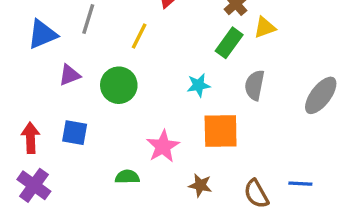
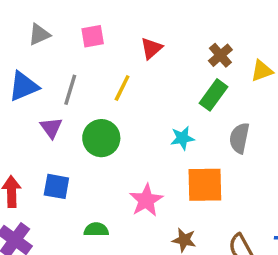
gray line: (88, 19) -> (70, 90), moved
yellow triangle: (265, 27) -> (262, 71), moved
purple triangle: (70, 75) -> (51, 128), turned -45
green semicircle: (127, 177) -> (96, 230), moved

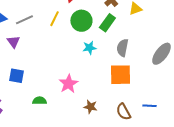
gray line: (70, 90) -> (24, 20), turned 48
green circle: (101, 138) -> (81, 21), moved
orange square: (205, 185) -> (120, 75), moved

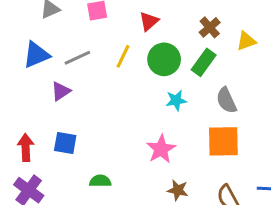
purple triangle: (13, 42) -> (61, 91), turned 32
gray semicircle: (122, 48) -> (226, 100), turned -36
pink star: (68, 84) -> (161, 149), moved

